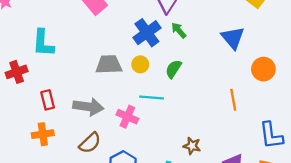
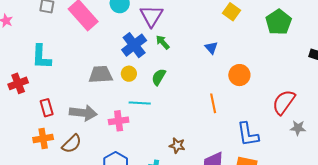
blue triangle: (233, 38) -> (211, 48), size x0.6
pink cross: (127, 117) -> (119, 121), turned -30
brown semicircle: (90, 143) -> (72, 144), moved

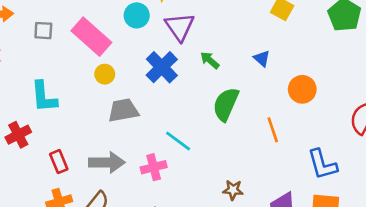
green arrow: (163, 42) -> (210, 60), moved
yellow circle: (129, 74) -> (105, 74), moved
green semicircle: (159, 77) -> (226, 104), moved, size x1.5
cyan line: (140, 103) -> (178, 141), turned 40

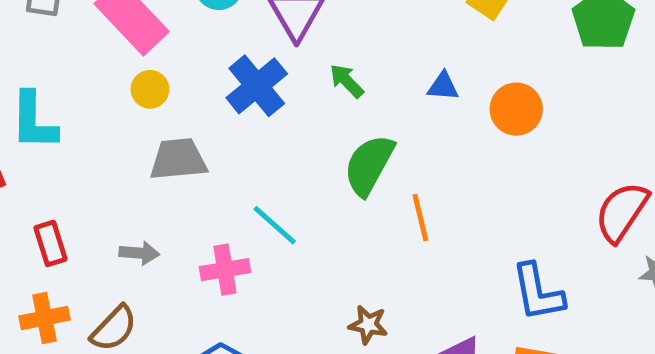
blue triangle: (262, 58) -> (443, 86), turned -42
orange circle: (302, 89) -> (516, 109), moved
orange line: (273, 130) -> (420, 218), moved
gray arrow: (107, 162) -> (139, 253), size x0.6

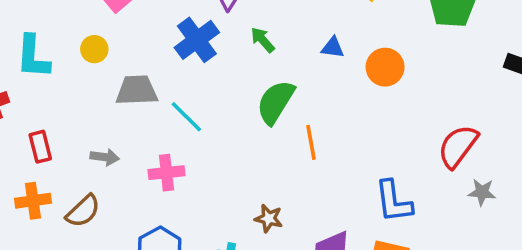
yellow circle: (150, 89) -> (94, 49), moved
cyan line: (275, 225) -> (186, 117), moved

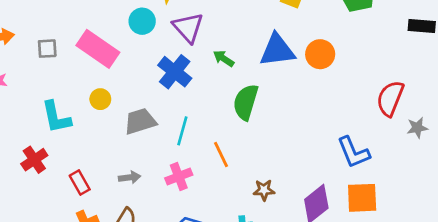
blue triangle: (333, 48) -> (277, 50), size x2.0
cyan line: (186, 117) -> (182, 131), turned 76
orange line: (311, 142) -> (221, 155), moved

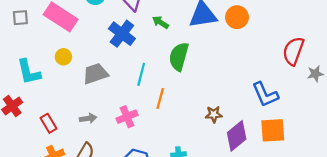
cyan line: (182, 131) -> (141, 74), moved
orange line: (221, 155) -> (160, 99), turned 42
brown star: (264, 190) -> (214, 114), moved

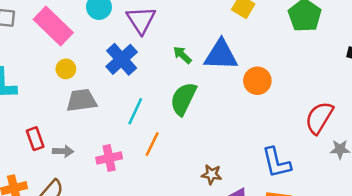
orange circle: (237, 17) -> (257, 81), moved
green arrow: (160, 22) -> (182, 55), moved
yellow circle: (63, 57) -> (66, 69), moved
red rectangle: (49, 123) -> (35, 139), moved

